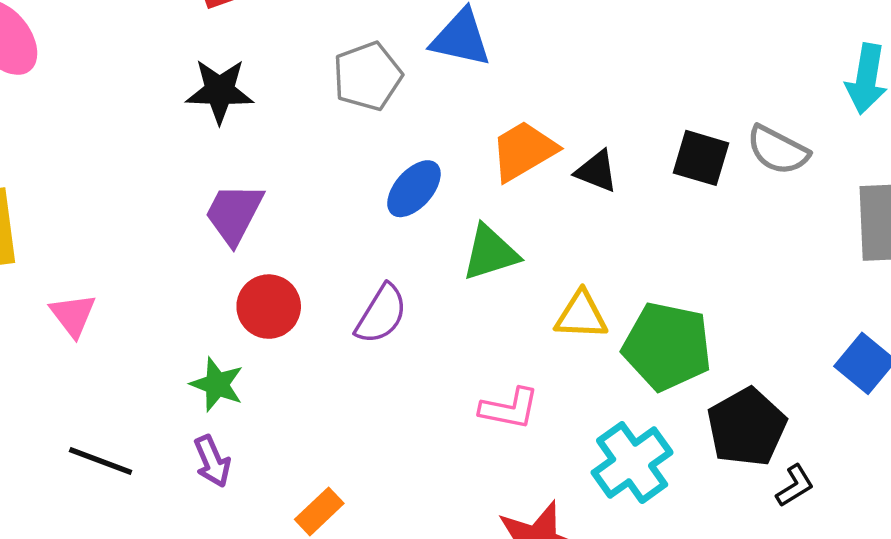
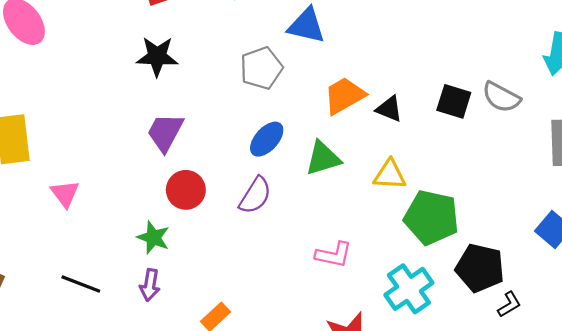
gray pentagon: (368, 76) -> (261, 68), moved
blue ellipse: (414, 189) -> (267, 139), moved
yellow triangle: (581, 315) -> (390, 175), moved
black pentagon: (747, 427) -> (480, 268), turned -30
purple arrow: (212, 461) -> (150, 285), turned 32

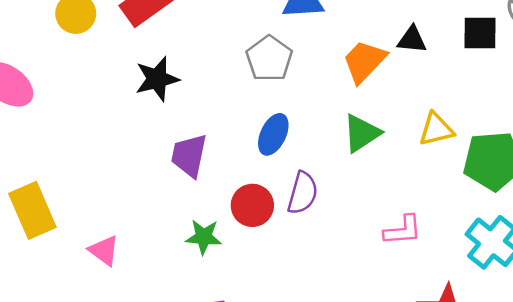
black triangle: (389, 109) -> (412, 40), moved
blue ellipse: (267, 139) -> (273, 134), moved
red circle: (186, 190) -> (252, 205), moved
green star: (153, 238) -> (204, 237), moved

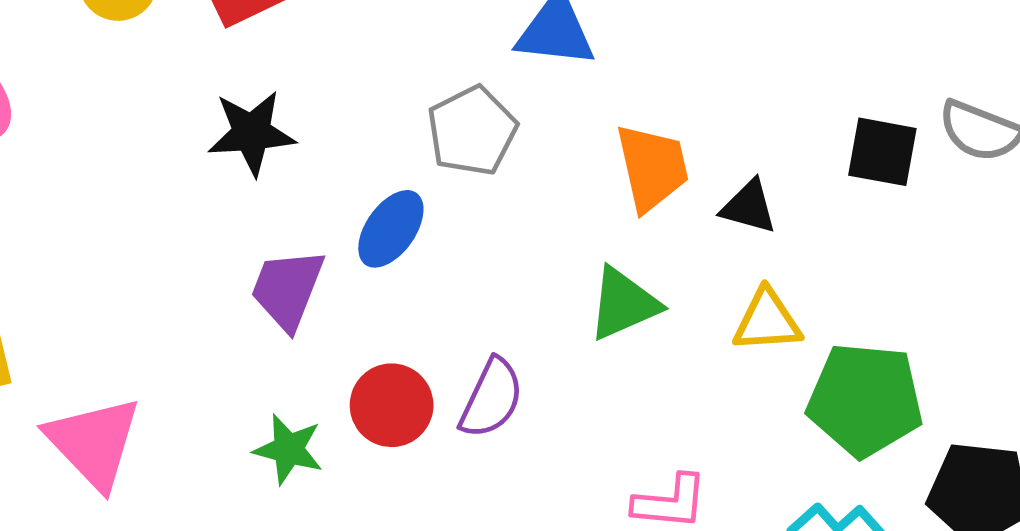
black triangle: (412, 40) -> (749, 207), moved
orange trapezoid: (364, 61) -> (652, 167), turned 114
blue ellipse: (273, 134) -> (391, 229), moved
pink triangle: (104, 251) -> (94, 443), size x1.6

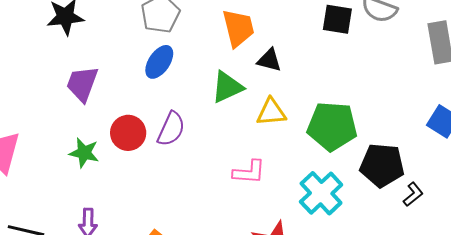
black triangle: (749, 207) -> (269, 60), moved
blue ellipse: (391, 229) -> (159, 62), moved
yellow triangle: (767, 321) -> (271, 112), moved

